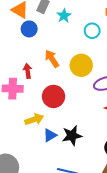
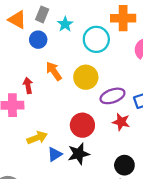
blue circle: (29, 29) -> (38, 40), moved
cyan circle: (92, 31) -> (96, 39), size x1.5
red circle: (54, 96) -> (82, 125), moved

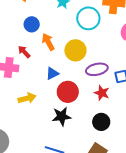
blue circle: (38, 40) -> (32, 24), moved
red arrow: (28, 85) -> (24, 52), turned -40
blue triangle: (55, 154) -> (52, 73), moved
black circle: (124, 165) -> (101, 122), moved

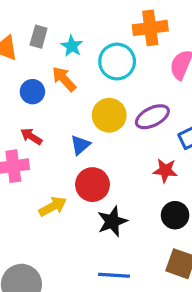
orange arrow: (48, 42) -> (64, 79), moved
purple ellipse: (97, 69) -> (152, 117), moved
blue triangle: (52, 73) -> (80, 145), moved
red circle: (68, 92) -> (92, 185), moved

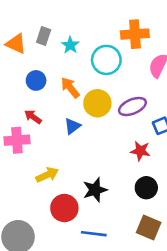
orange arrow: (64, 79) -> (70, 88), moved
red circle: (92, 185) -> (64, 208), moved

